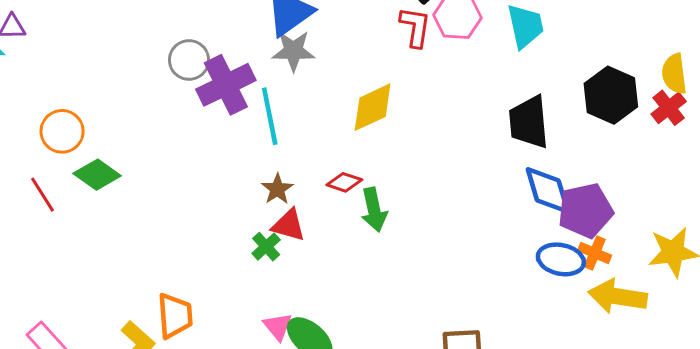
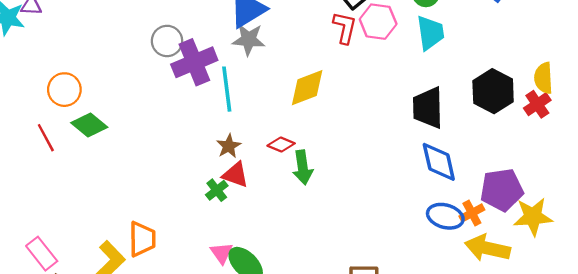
purple pentagon: (585, 211) -> (502, 190), moved
orange cross: (595, 253) -> (472, 213), turned 35

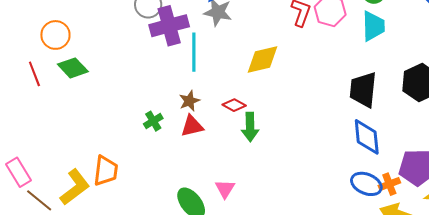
red triangle: (235, 175) -> (192, 126), turned -40
green cross: (217, 190) -> (153, 121), moved
pink triangle: (221, 253) -> (225, 189), moved

